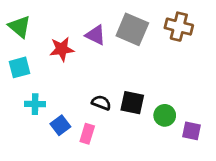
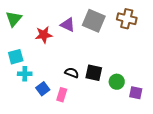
green triangle: (19, 27) -> (14, 19), turned 30
cyan square: (19, 67) -> (16, 57), moved

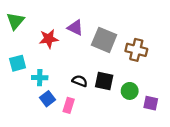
brown cross: (127, 19) -> (136, 50), moved
gray square: (94, 21) -> (104, 40), moved
cyan cross: (25, 74) -> (40, 78), moved

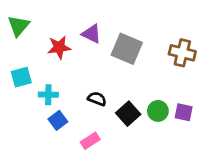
brown cross: (136, 50) -> (182, 53), moved
black square: (104, 81) -> (128, 114), moved, turned 36
purple square: (151, 103) -> (184, 112), moved
pink rectangle: (69, 105) -> (90, 141), moved, turned 40

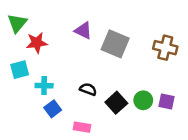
red star: (59, 47) -> (37, 43), moved
pink rectangle: (90, 141) -> (82, 127), turned 42

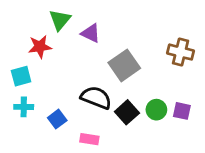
green triangle: (17, 23) -> (60, 20), moved
gray square: (115, 44) -> (124, 65), moved, turned 32
cyan cross: (44, 86) -> (24, 107), moved
black semicircle: (88, 89) -> (96, 98), size x1.6

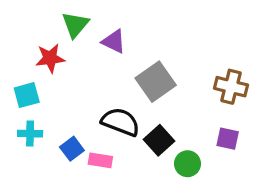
brown cross: (181, 52) -> (231, 87), moved
green circle: (156, 110) -> (187, 164), moved
pink rectangle: (89, 139) -> (100, 160), moved

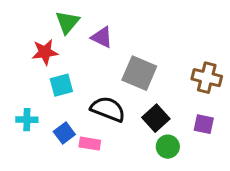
gray square: (156, 82) -> (139, 73), turned -32
cyan square: (27, 95) -> (61, 85), moved
black square: (159, 140) -> (156, 118), moved

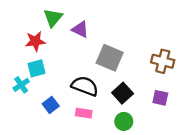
cyan square: (61, 85) -> (37, 68), moved
cyan cross: (27, 120) -> (21, 85), moved, turned -35
pink rectangle: (90, 144) -> (84, 113), moved
green circle: (168, 147) -> (124, 121), moved

